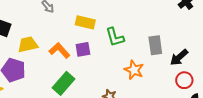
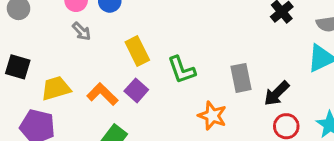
yellow rectangle: (85, 22) -> (137, 51), turned 54
purple square: (83, 49) -> (136, 90), turned -35

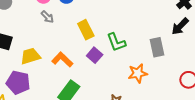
purple square: (136, 90) -> (95, 55), moved
black arrow: (277, 93) -> (180, 26), moved
orange star: (212, 116) -> (138, 73), turned -30

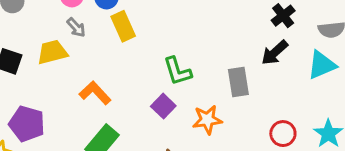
yellow rectangle: (86, 30) -> (123, 26), moved
purple square: (95, 55) -> (163, 106), moved
yellow trapezoid: (30, 56) -> (52, 52), moved

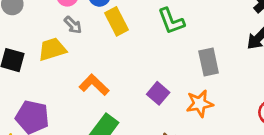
green L-shape: (177, 71) -> (171, 21), moved
gray rectangle: (238, 82) -> (209, 62), moved

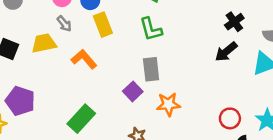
gray rectangle: (209, 62) -> (151, 69), moved
orange L-shape: (94, 85) -> (84, 59), moved

